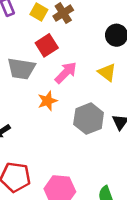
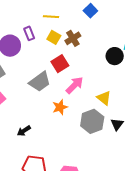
gray trapezoid: (21, 69) -> (40, 82), turned -45
yellow triangle: (107, 72) -> (104, 98), moved

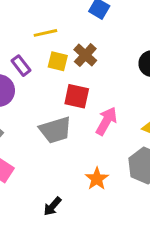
red square: (60, 64) -> (77, 96), turned -30
gray trapezoid: (40, 82) -> (55, 130), turned 35
orange star: (60, 107) -> (97, 179), moved

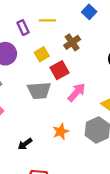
yellow square: (58, 61) -> (42, 54), moved, turned 32
purple rectangle: (21, 66) -> (23, 28), moved
red square: (77, 96) -> (59, 70), turned 36

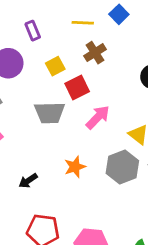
yellow line: (47, 20) -> (83, 23), moved

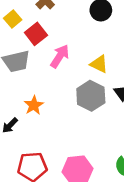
orange star: (75, 167) -> (34, 105), moved

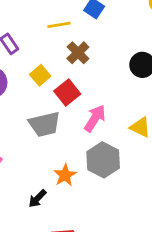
gray hexagon: (91, 96) -> (103, 160), moved

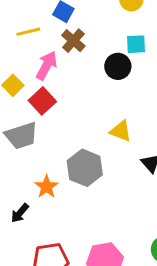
brown cross: (78, 53) -> (73, 41), moved
pink arrow: (95, 118) -> (47, 66), moved

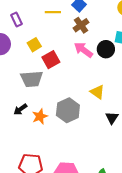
pink arrow: (47, 66) -> (83, 50), moved, turned -96
black arrow: (20, 213) -> (20, 109), moved

